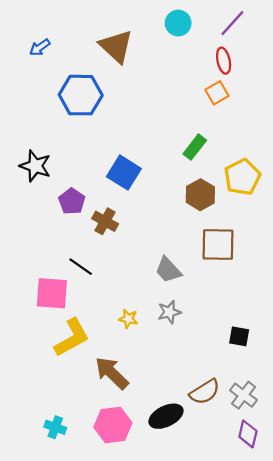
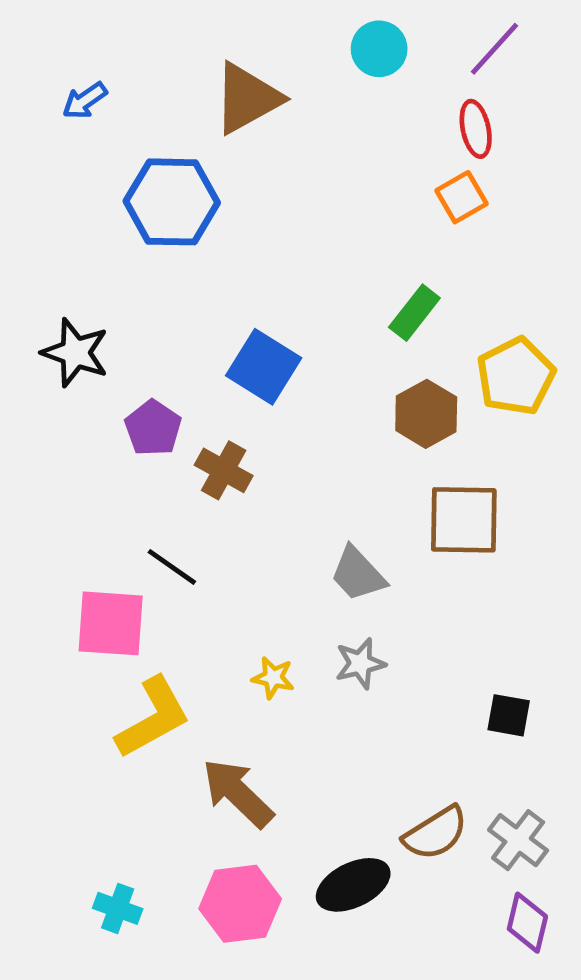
brown triangle: (116, 46) -> (247, 98), turned 48

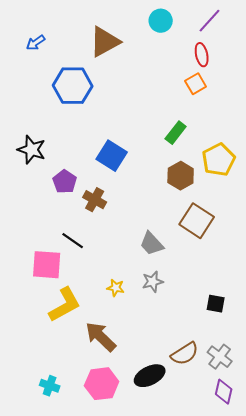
brown square: (464, 520) -> (197, 221), turned 32

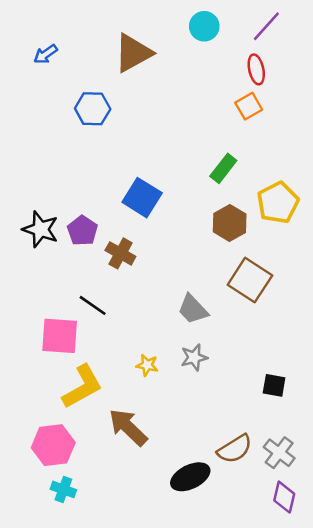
blue hexagon: (73, 86) -> (93, 109), size x0.7
black star: (32, 150) -> (41, 229), moved
pink hexagon: (102, 384) -> (53, 445), moved

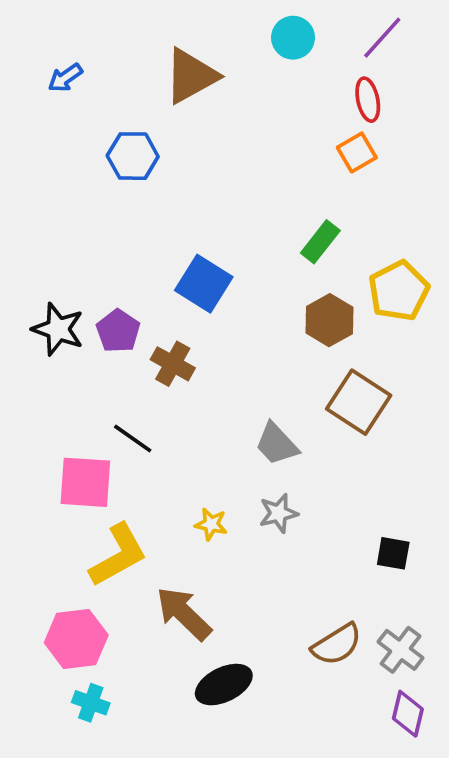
black ellipse: (190, 477) -> (224, 685), moved

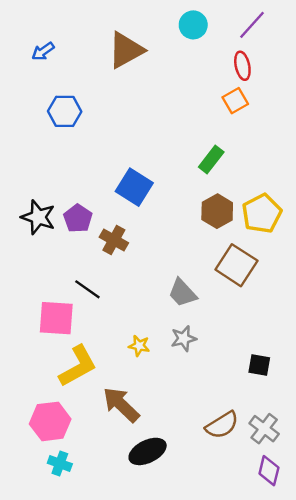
blue hexagon: (133, 156) -> (65, 111), moved
yellow pentagon: (399, 291) -> (262, 214), moved

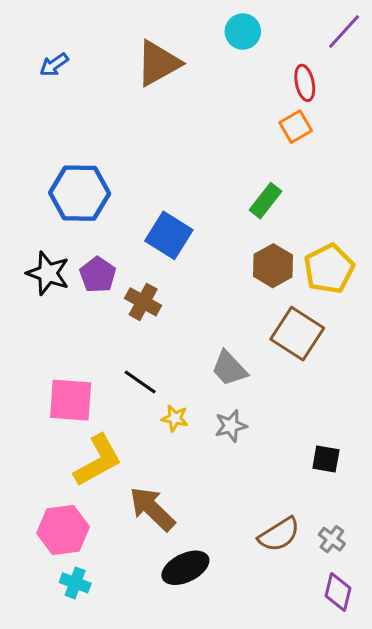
purple line: (252, 25) -> (344, 32), moved
blue hexagon: (65, 111) -> (80, 193), moved, size x1.4
black line: (87, 289) -> (140, 382), moved
yellow star: (139, 346) -> (175, 418), moved
gray cross: (264, 429) -> (332, 539), size x0.7

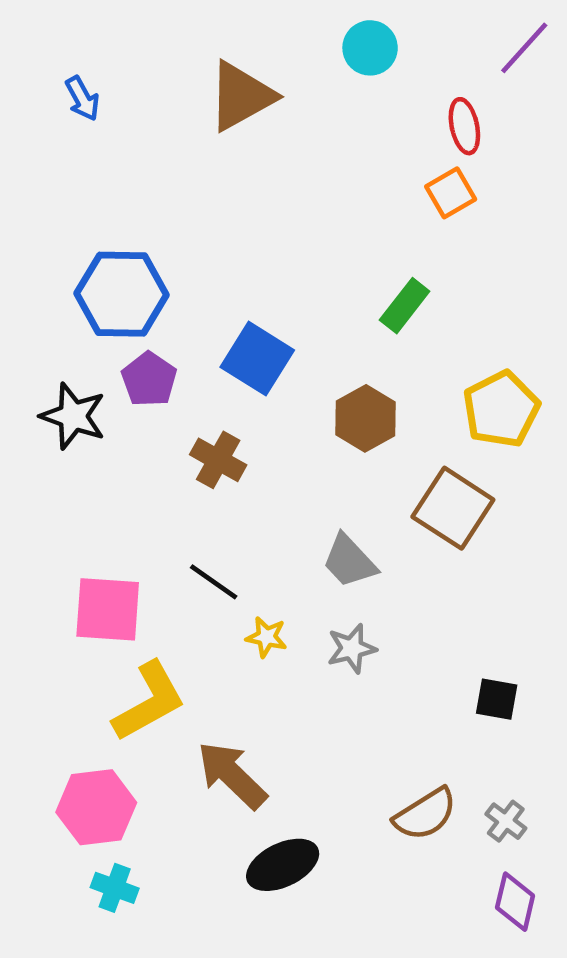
blue arrow: (54, 65) -> (82, 99), turned -84
brown hexagon: (273, 266) -> (365, 418), moved
purple pentagon: (98, 275) -> (149, 379), moved

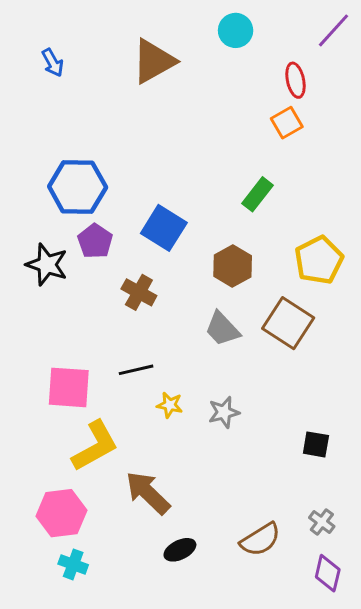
gray trapezoid: (349, 561) -> (222, 329), moved
black line: (214, 582) -> (136, 370), turned -48
brown semicircle: (425, 814) -> (260, 540), moved
black ellipse: (283, 865) -> (180, 550), size x0.7

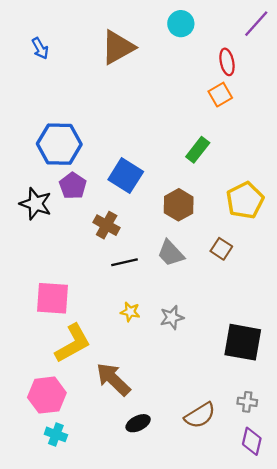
brown square: (288, 323) -> (221, 249), size x0.6
black line: (136, 370) -> (125, 262), moved
black square: (316, 444) -> (243, 342), size x1.8
gray cross: (322, 522) -> (247, 402), turned -30

